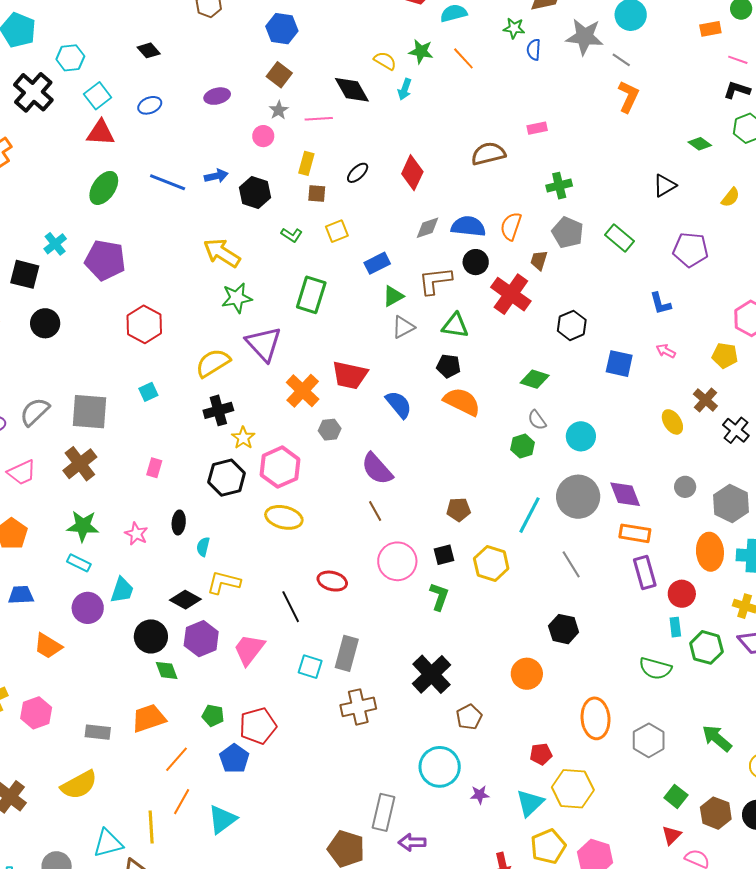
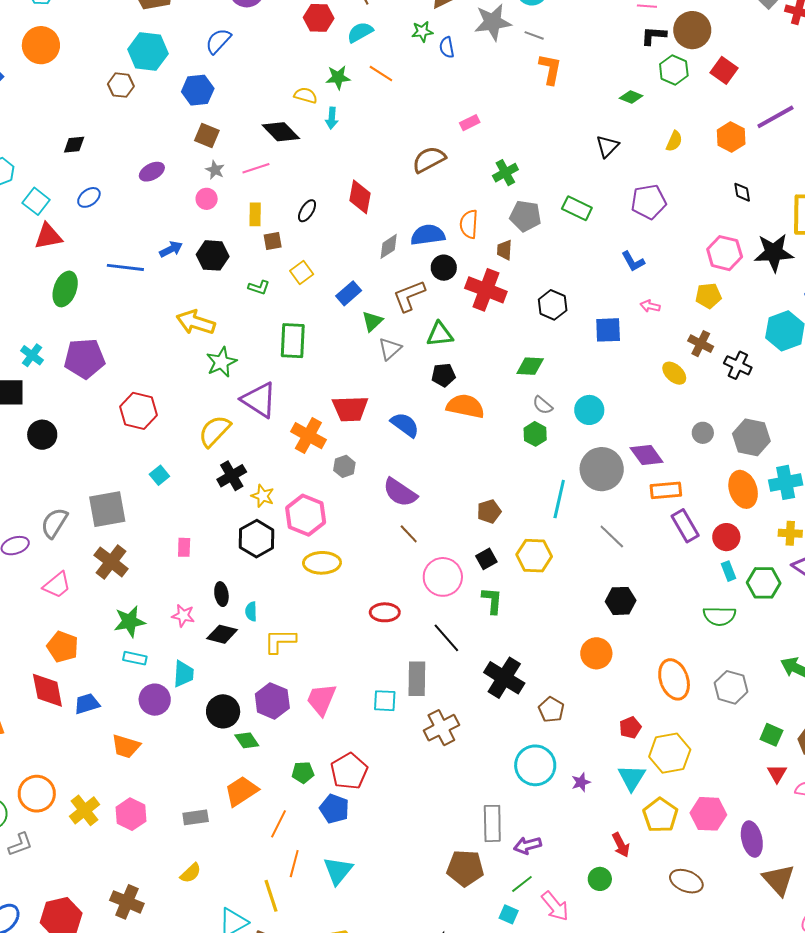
black diamond: (149, 50) -> (74, 145), turned -40
black diamond: (185, 600) -> (222, 634), moved
black line: (291, 607) -> (446, 638), moved
yellow semicircle: (79, 785) -> (191, 873), size x0.6

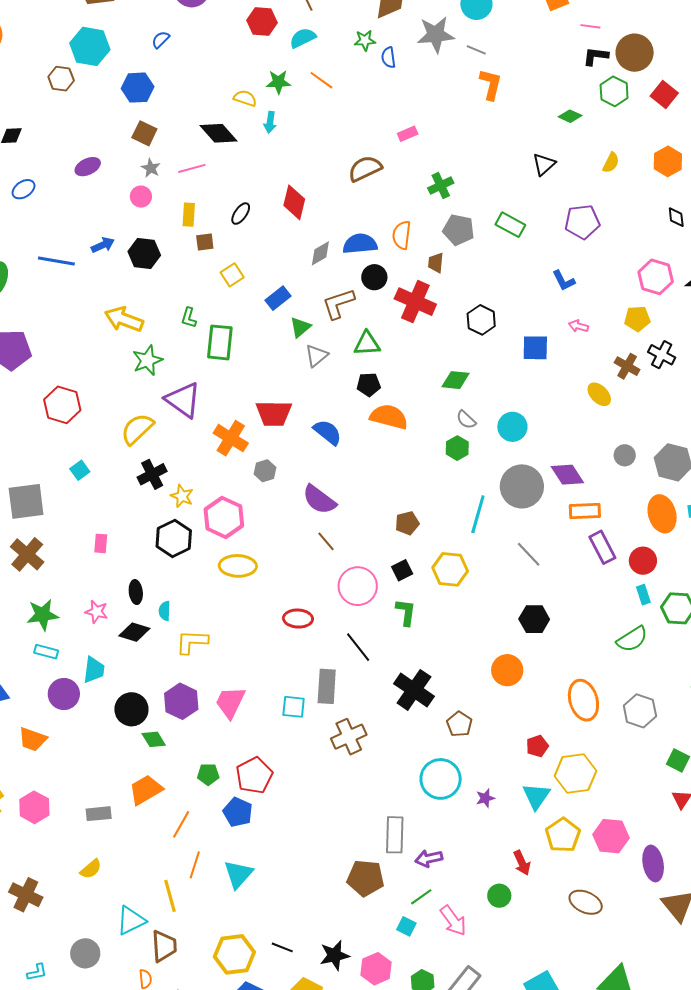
blue semicircle: (218, 41) -> (161, 40), size x0.7
green L-shape: (259, 287) -> (189, 318), moved, turned 85
black cross: (738, 365) -> (662, 355), moved
green semicircle: (719, 616) -> (632, 639), turned -36

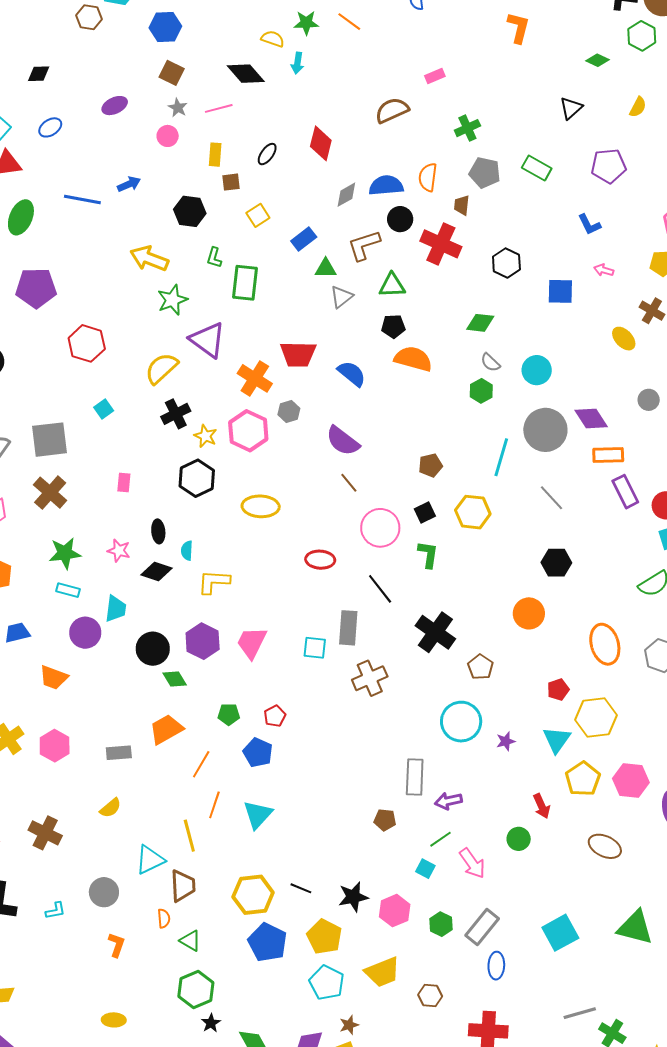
black hexagon: (144, 253) -> (190, 211), moved
green triangle: (300, 327) -> (326, 268), turned 40
pink hexagon: (224, 517) -> (248, 431), moved
red pentagon: (254, 775) -> (275, 716), size x0.6
brown pentagon: (365, 878) -> (385, 820), size x0.6

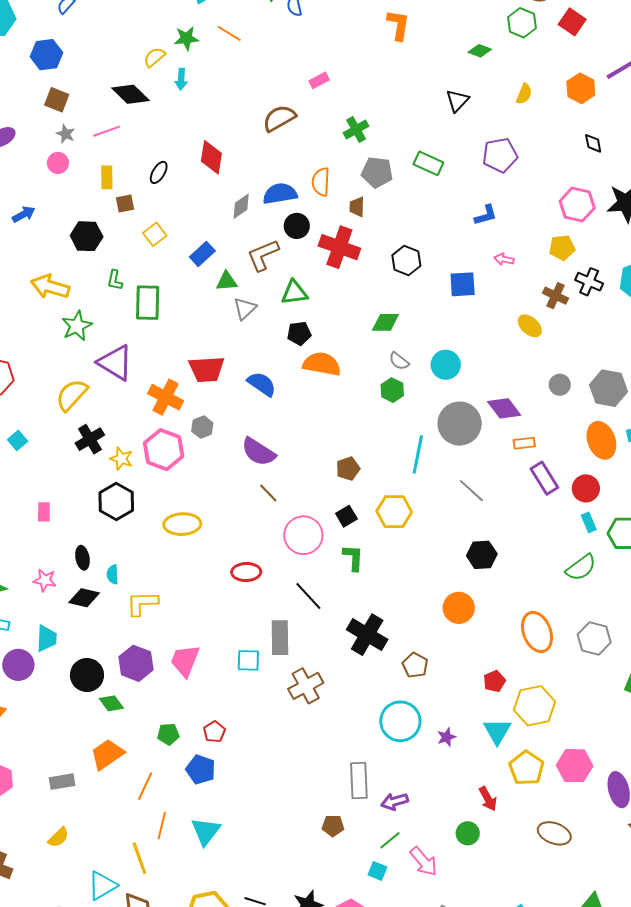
yellow semicircle: (273, 39) -> (154, 57), turned -55
blue L-shape: (589, 224) -> (486, 215), turned -75
orange rectangle: (608, 455) -> (524, 443), size x0.7

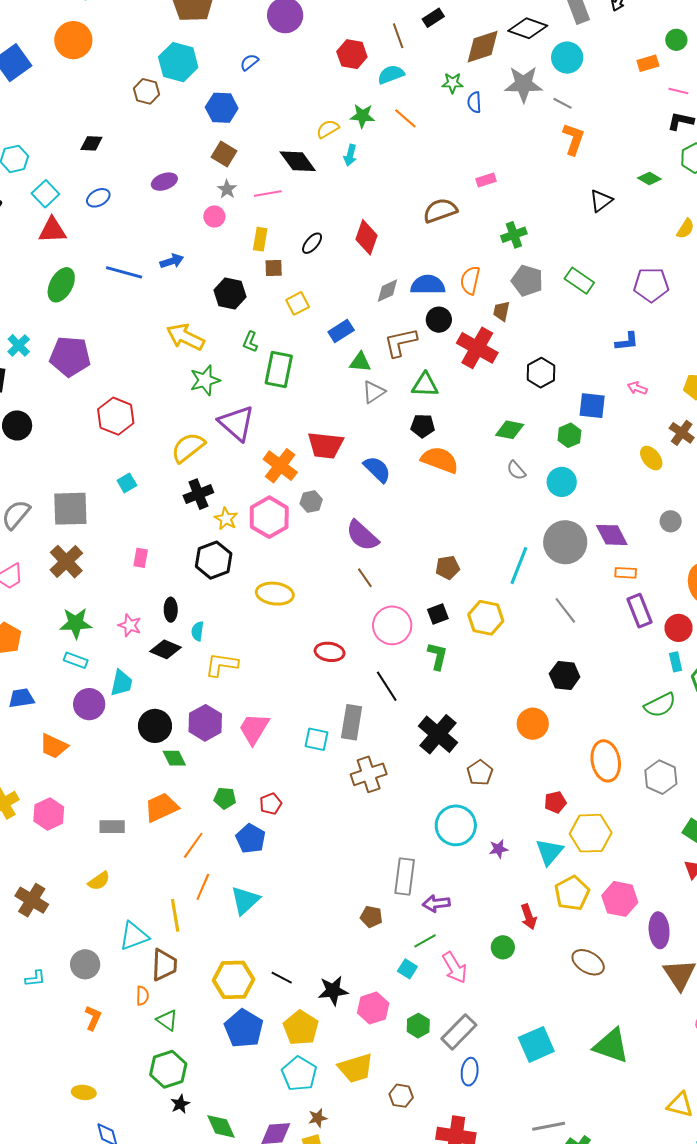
black triangle: (457, 101) -> (601, 201), moved
green hexagon: (392, 390) -> (569, 435), moved

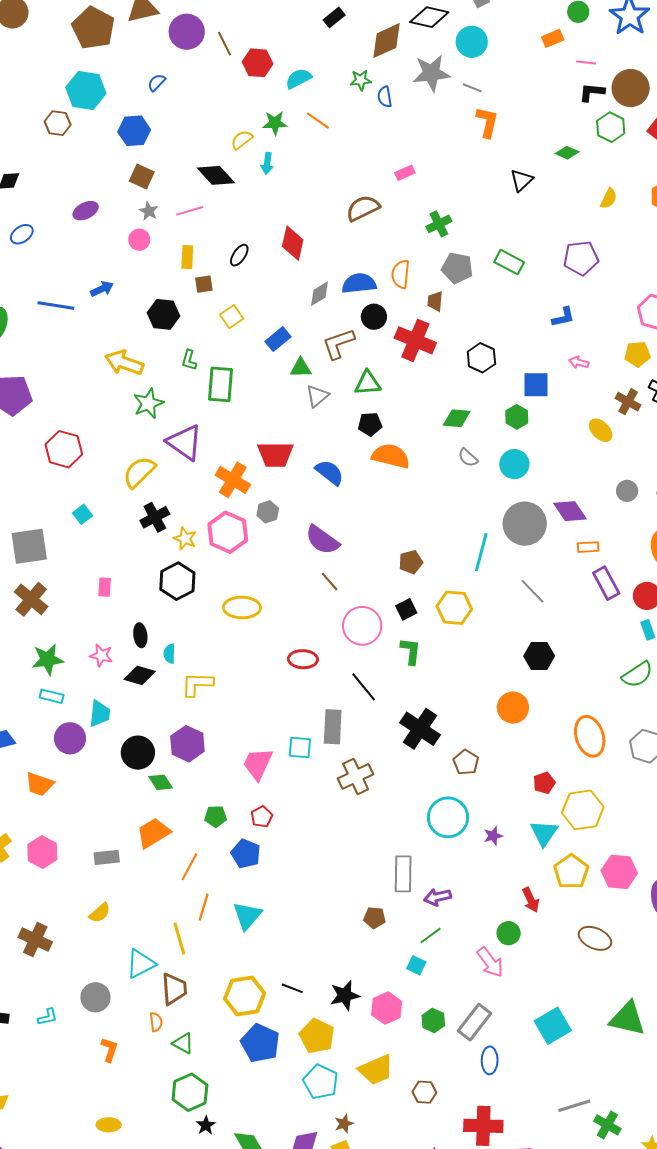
brown line: (398, 36) -> (224, 44), moved
pink trapezoid: (254, 729) -> (258, 764), moved
pink arrow: (455, 968) -> (490, 962), moved

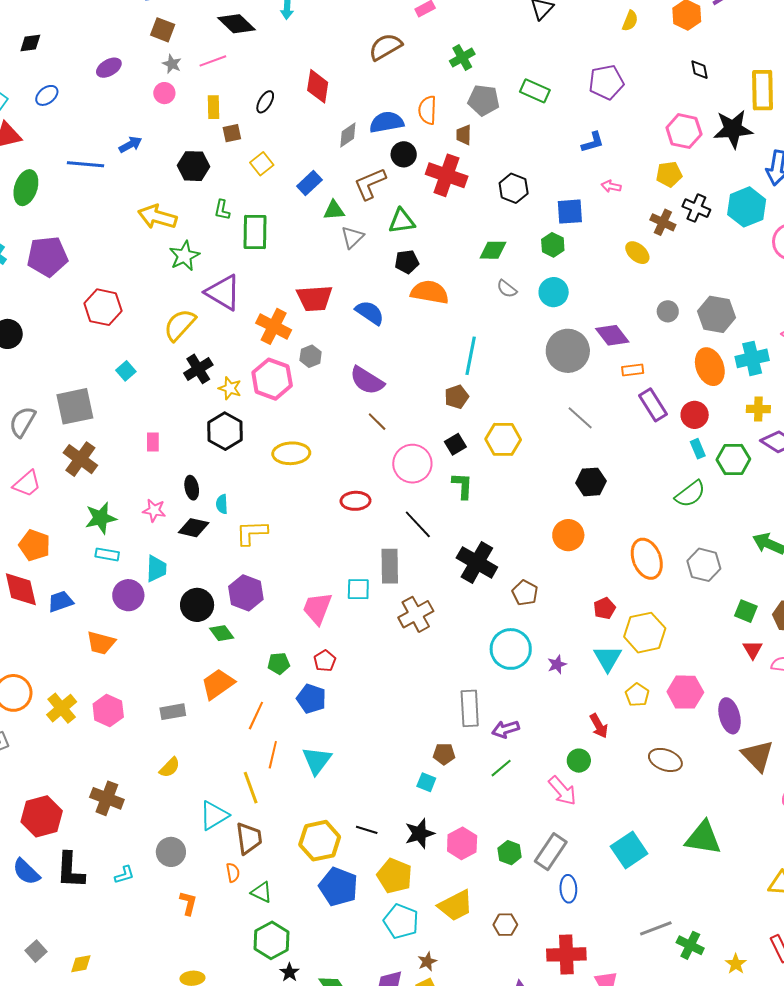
cyan line: (481, 552) -> (471, 356), moved
yellow pentagon: (571, 872) -> (637, 695), size x0.7
cyan square: (416, 965) -> (426, 782), moved

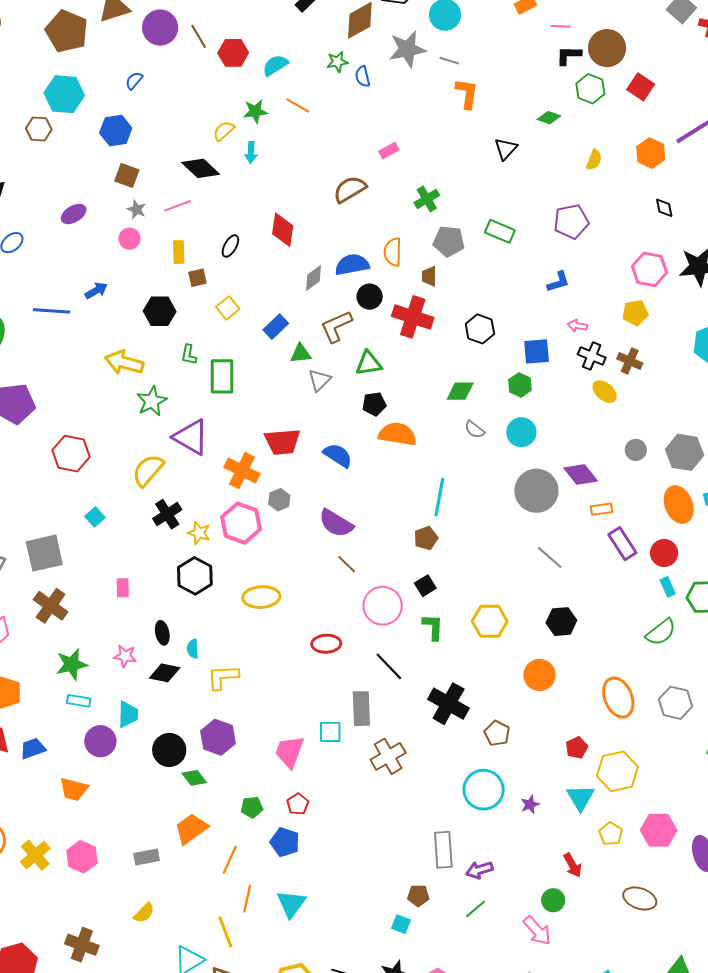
black cross: (696, 208) -> (592, 356), moved
yellow hexagon: (503, 439) -> (490, 621), moved

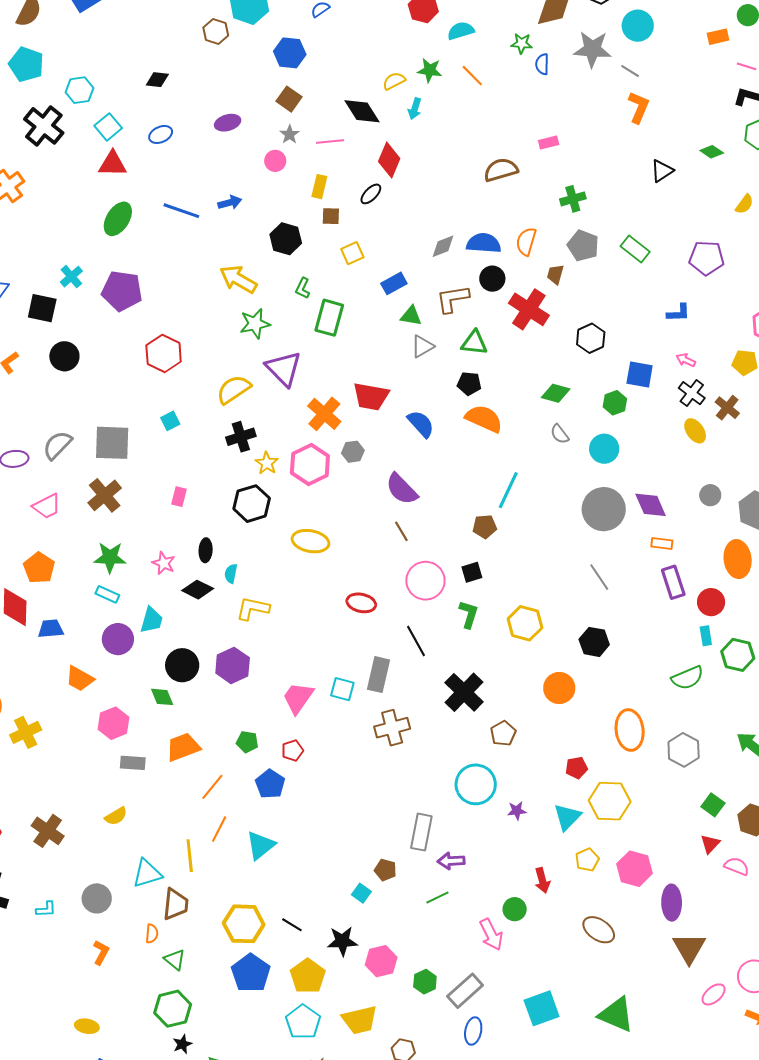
red diamond: (283, 230) -> (389, 160), moved
green diamond: (194, 778) -> (162, 697), moved
pink hexagon: (82, 857) -> (113, 723), moved

